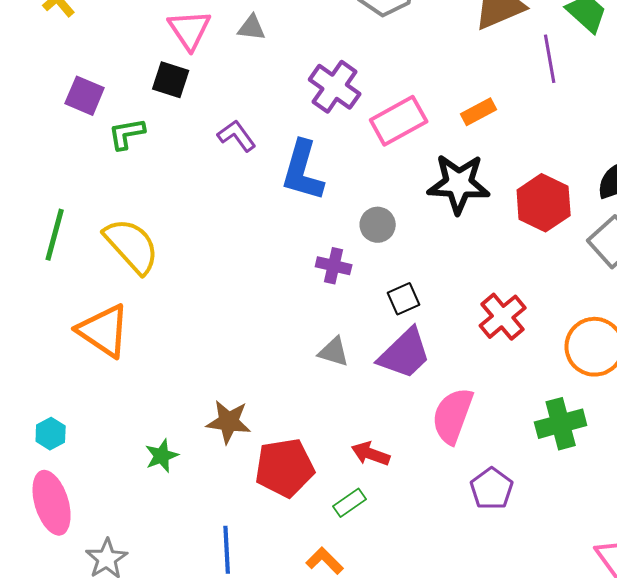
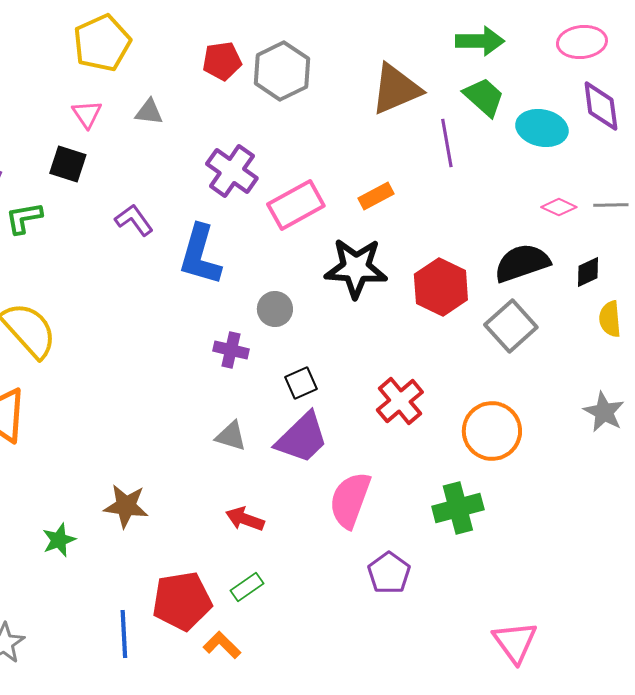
pink triangle: (190, 30) -> (87, 114), size x0.7
red arrow: (371, 454) -> (245, 519), moved
red pentagon: (285, 468) -> (182, 601), moved

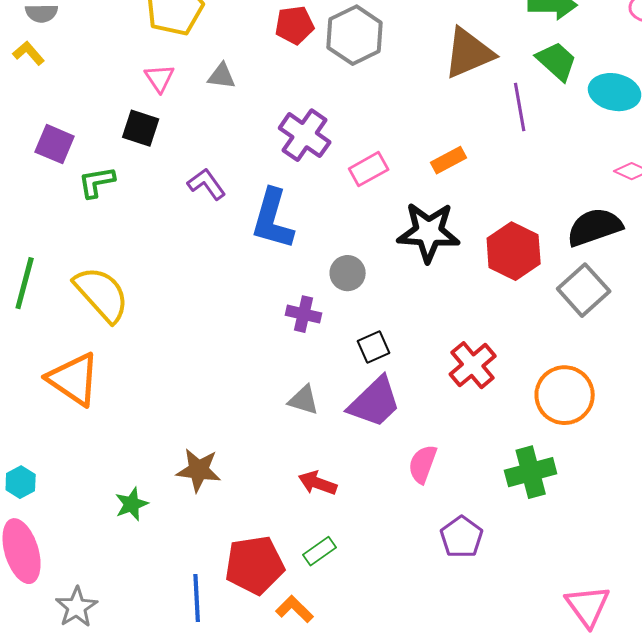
pink rectangle: (296, 205) -> (369, 169), size x0.7
pink semicircle: (350, 500) -> (423, 464), size x0.7

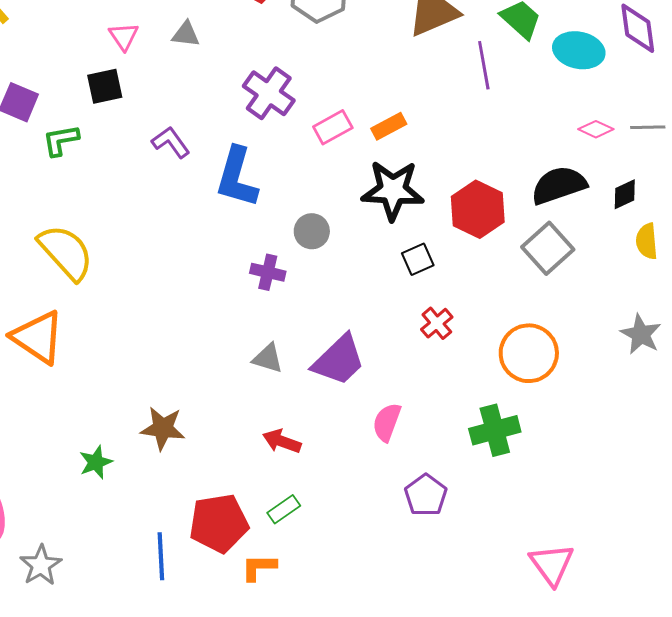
black square: (141, 128) -> (105, 86), turned -30
orange rectangle: (449, 160) -> (389, 126), moved
black square: (374, 347) -> (418, 259), moved
red cross: (473, 365) -> (437, 323), size x0.7
orange L-shape: (295, 609) -> (259, 567), turned -45

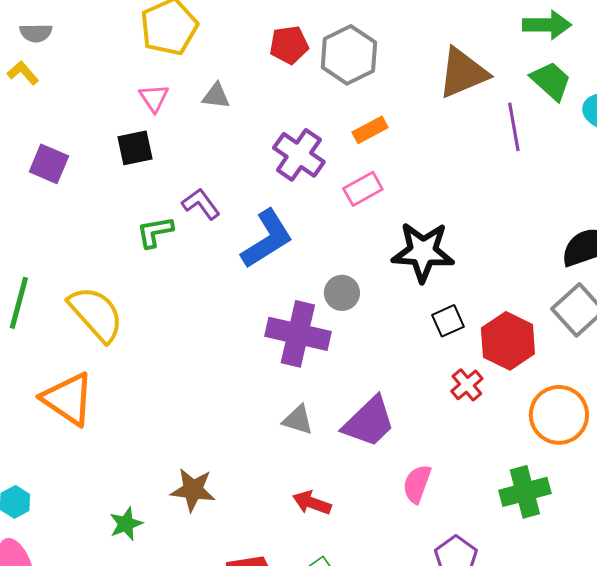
orange rectangle: (389, 126) -> (370, 130), moved
green L-shape: (61, 140) -> (155, 232), moved
blue L-shape: (237, 177) -> (267, 239), turned -138
red hexagon: (478, 209) -> (508, 341), moved
purple cross: (268, 272) -> (298, 334), size x1.8

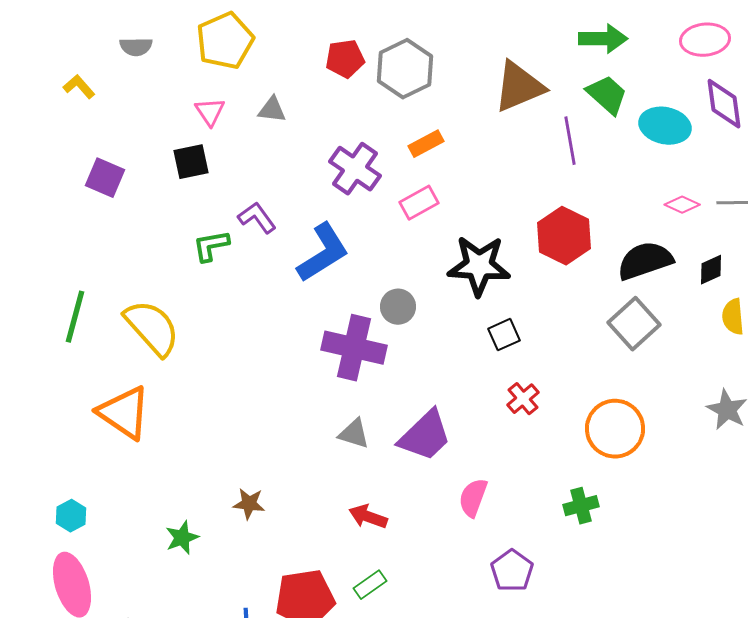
gray semicircle: (36, 33) -> (136, 47), moved
red hexagon: (508, 341) -> (564, 236), moved
brown star: (193, 490) -> (249, 504), size x0.7
green cross: (525, 492) -> (581, 506), size x0.7

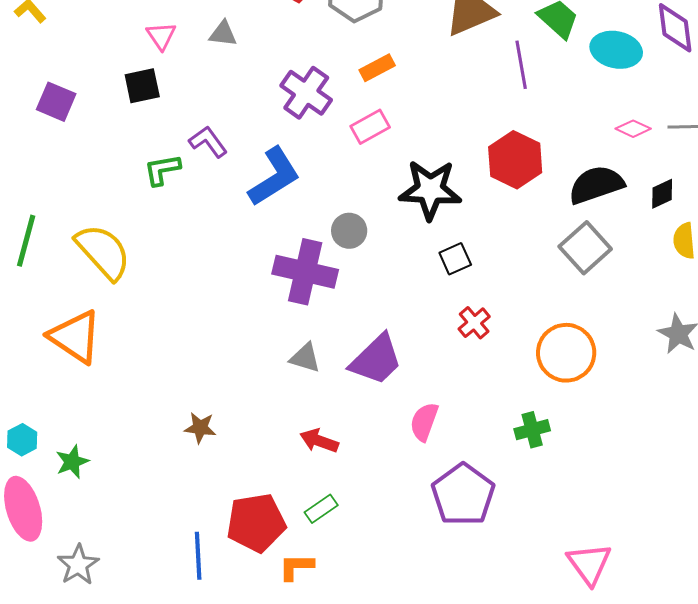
green star: (182, 538) -> (72, 462), moved
purple pentagon: (512, 571) -> (463, 495), size x1.5

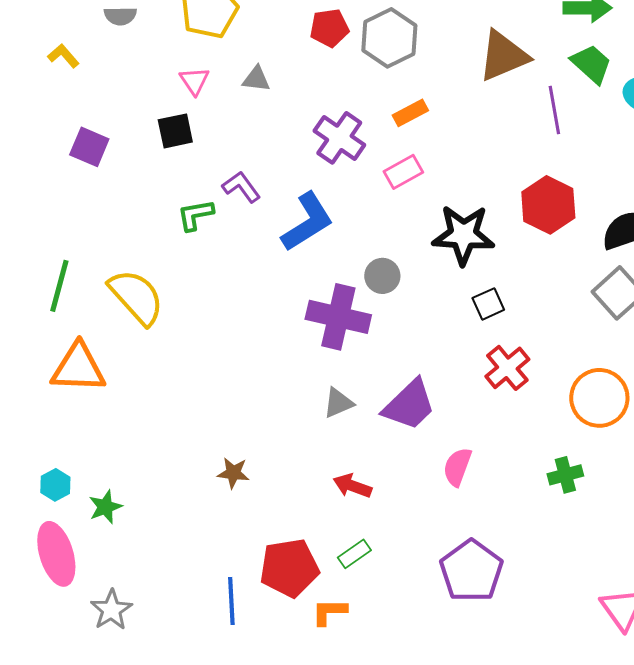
red cross: (474, 323) -> (507, 368), size x1.4
orange triangle: (75, 337) -> (78, 368), moved, turned -32
gray triangle: (305, 358) -> (338, 403), turned -40
purple pentagon: (463, 495) -> (471, 571), moved

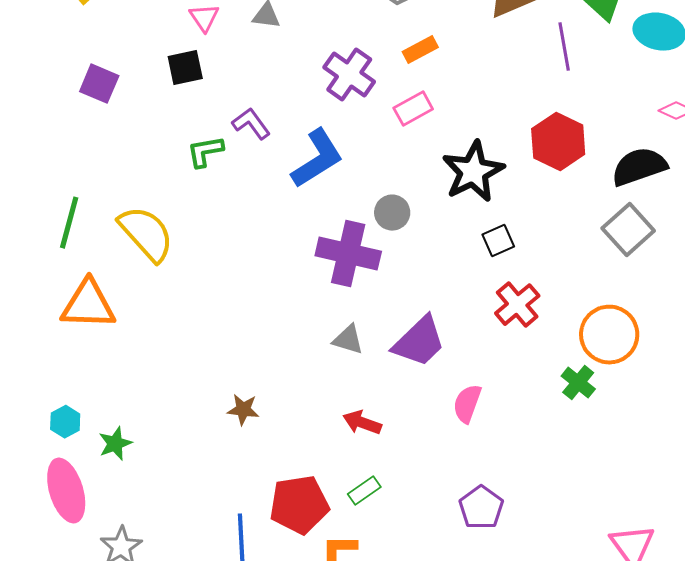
black star: (463, 235) -> (473, 172), turned -30
gray triangle: (338, 403) -> (348, 340), turned 40
green cross: (565, 475) -> (578, 383), moved, turned -36
purple pentagon: (471, 571) -> (481, 508), size x0.7

